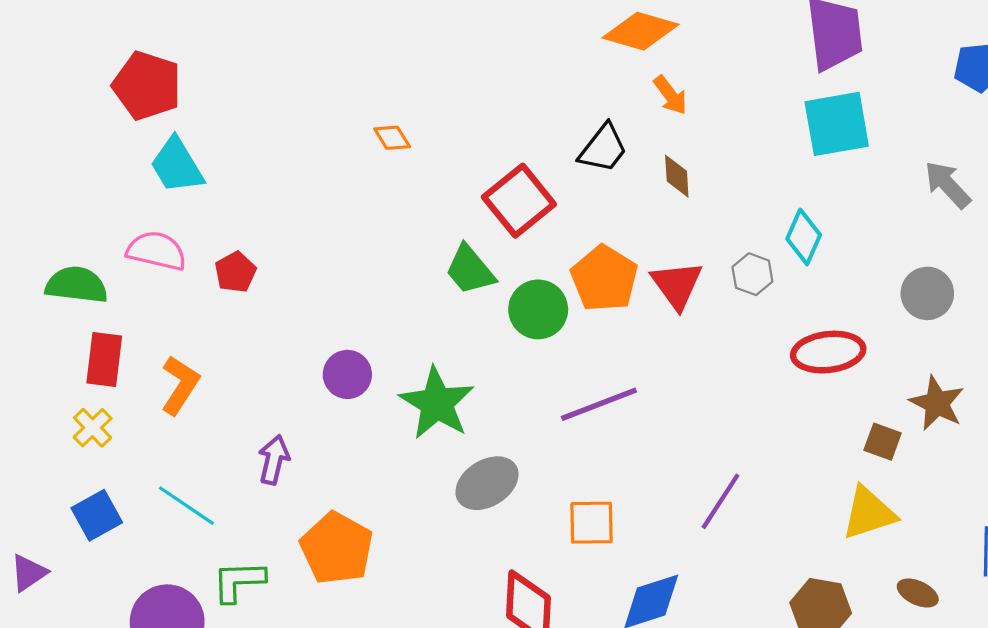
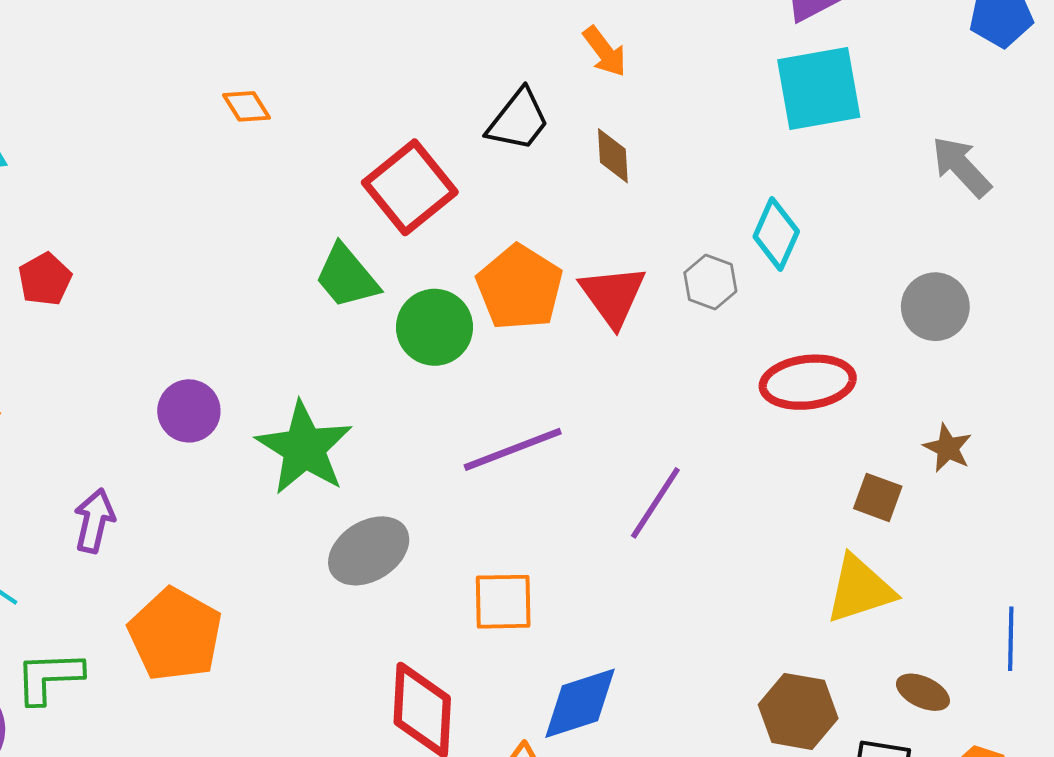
brown star: (937, 403) -> (948, 448), size x0.7
purple line: (720, 501) -> (655, 503), moved

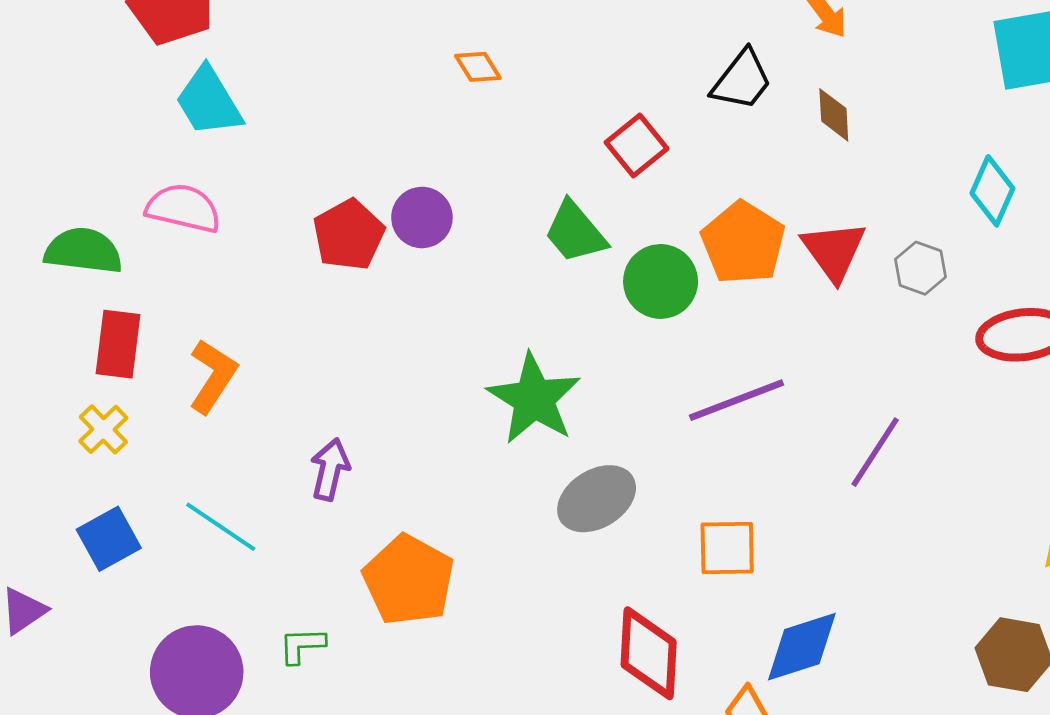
red square: (410, 187) -> (637, 146), size x0.7
red pentagon: (45, 279) -> (349, 235), moved, size x1.4
gray hexagon: (710, 282) -> (920, 268), moved
purple circle: (189, 411) -> (422, 217), moved
green L-shape: (49, 677) -> (302, 645), moved, size x0.7

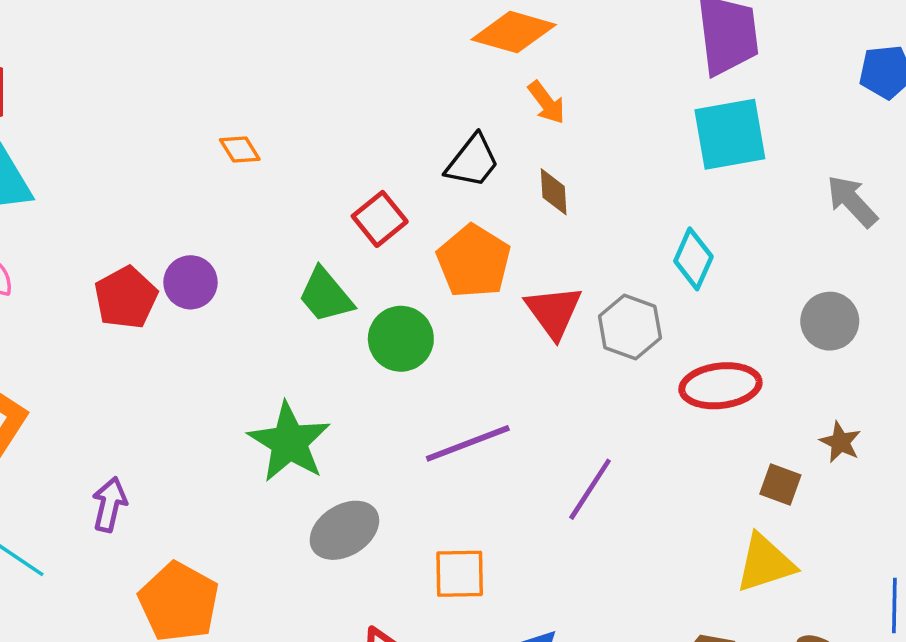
orange pentagon: (743, 243) -> (474, 261), moved
gray hexagon: (920, 268) -> (630, 327), size x1.4

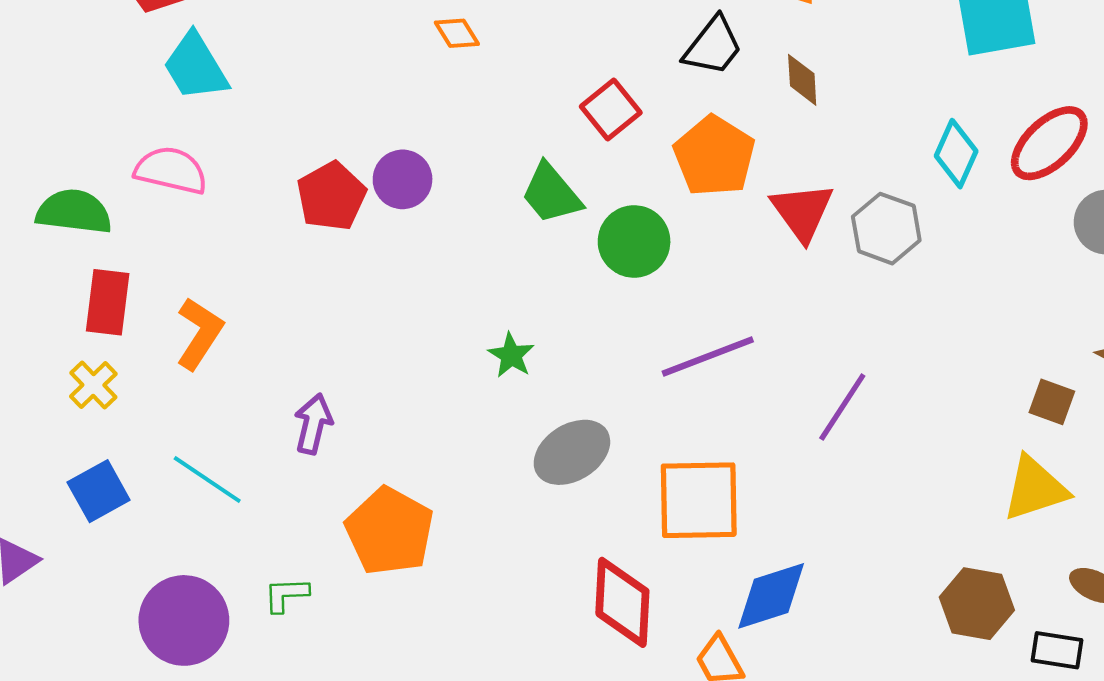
red ellipse: (720, 386) -> (1049, 143), moved, turned -36
green star: (289, 442) -> (511, 355), size x0.5
orange square: (460, 574) -> (699, 500), size x1.5

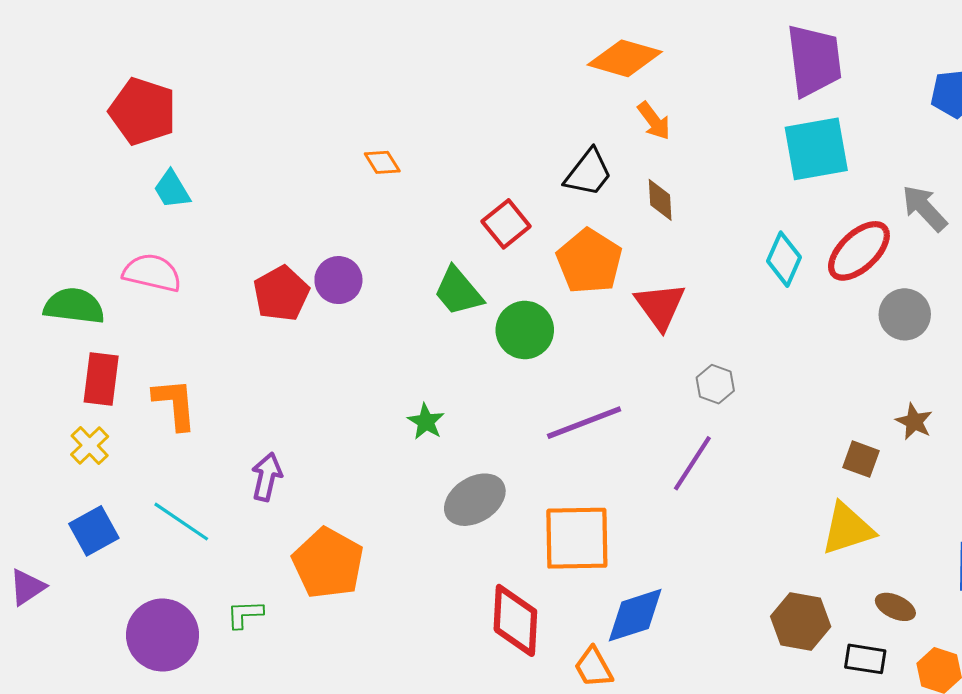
cyan trapezoid: (196, 67) -> (172, 189), size x0.7
gray hexagon: (886, 229) -> (715, 384), moved, size x0.7
orange L-shape: (199, 333) -> (175, 404), turned -38

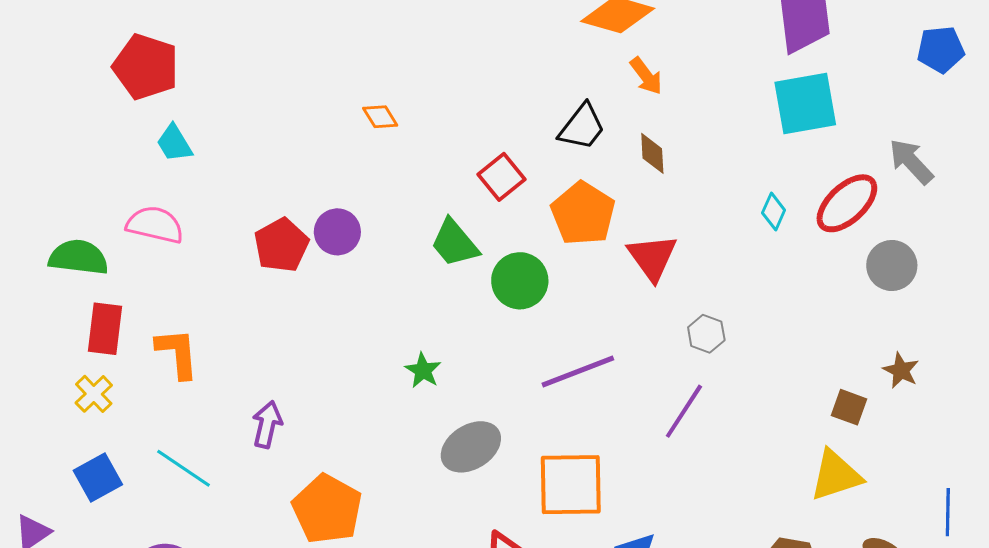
cyan diamond: (784, 259) -> (774, 211), size x0.7

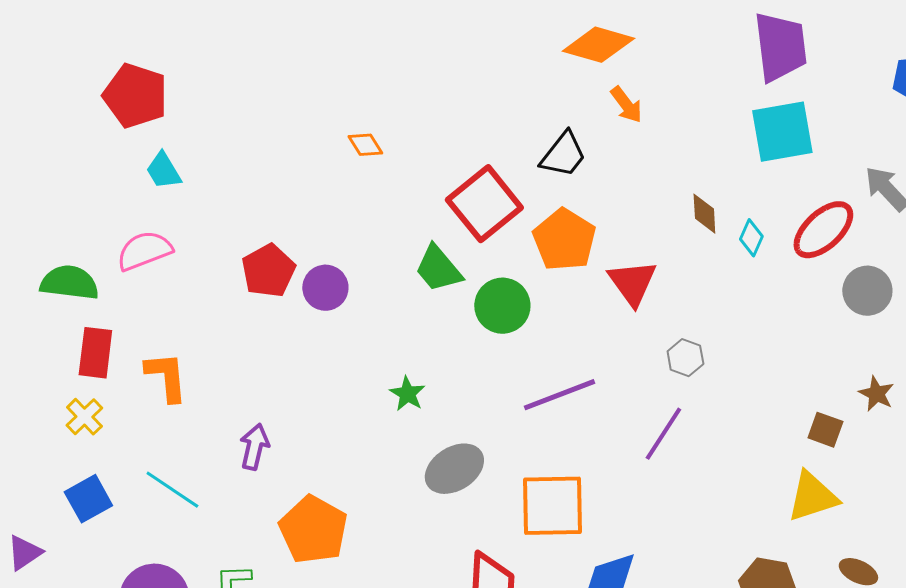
brown diamond: (652, 153) -> (704, 214), moved
red square: (501, 177) -> (484, 204), size x1.6
pink semicircle: (155, 225) -> (144, 251), turned -34
purple circle: (337, 232) -> (325, 288), moved

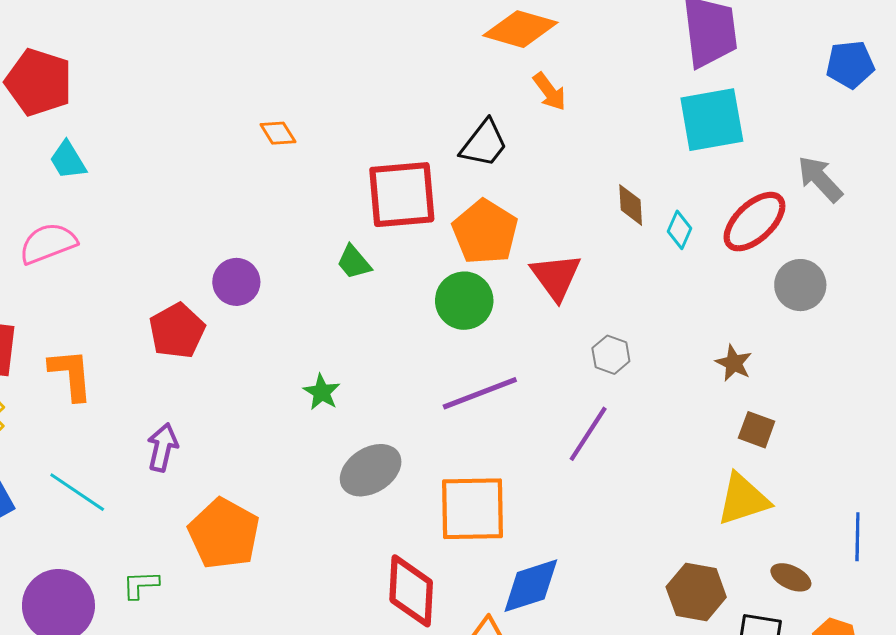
red square: (484, 204) -> (402, 195), turned 34
green trapezoid: (438, 269) -> (354, 262), size x0.7
red pentagon: (268, 271) -> (177, 331), moved
green circle: (502, 306) -> (464, 301), moved
brown star: (876, 394) -> (734, 363), moved

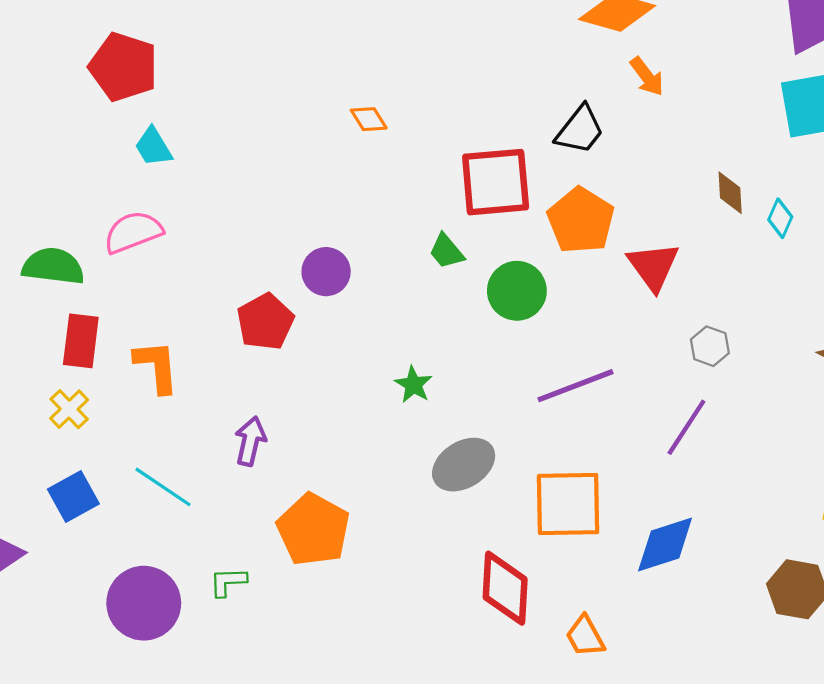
green circle: (464, 301) -> (517, 291), moved
blue diamond: (531, 586) -> (665, 545), moved

